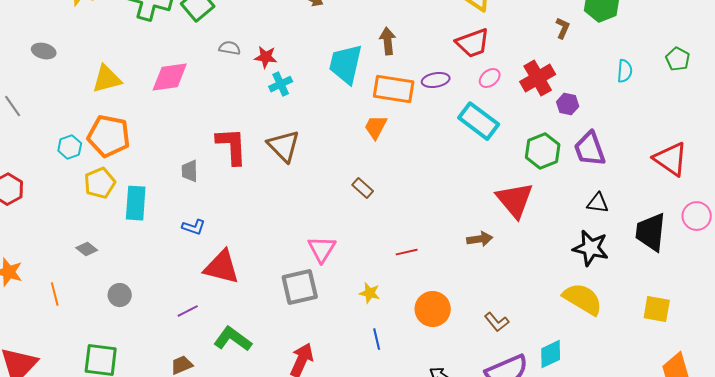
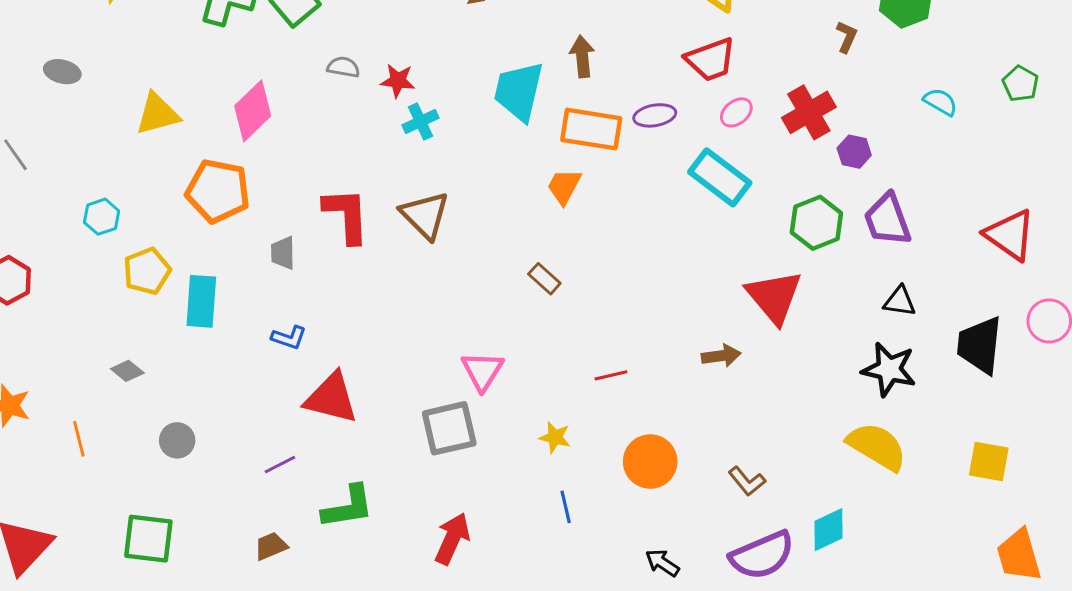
cyan semicircle: (625, 71) -> (940, 102), turned -65
pink diamond: (170, 77) -> (253, 111), turned -36
orange pentagon: (109, 136) -> (218, 191), moved
green L-shape: (233, 339) -> (348, 507), turned 135

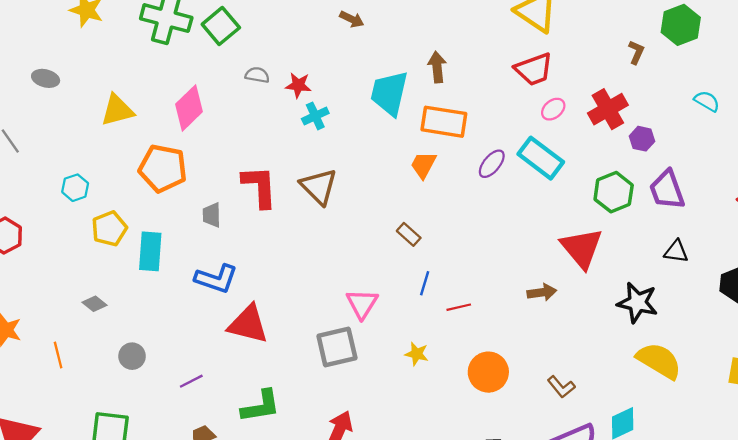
purple ellipse: (655, 115) -> (492, 164), moved, turned -40
blue L-shape: (289, 338) -> (216, 279), size x1.6
black star: (889, 369) -> (637, 303), moved
purple line: (280, 465) -> (191, 381), moved
blue line: (566, 507) -> (425, 283), moved, turned 30

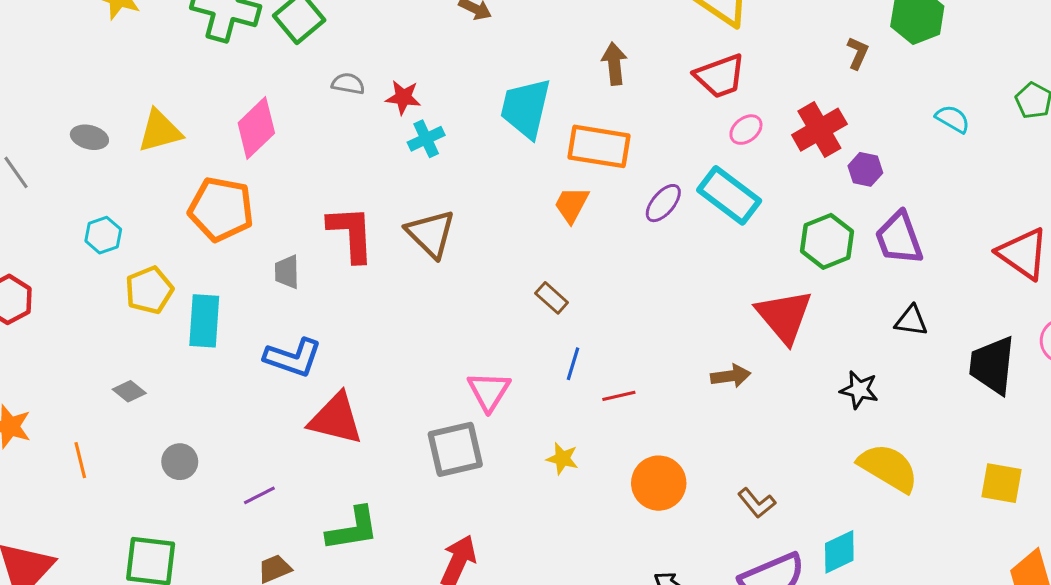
brown arrow: (437, 67) -> (614, 64), moved
gray ellipse: (46, 78) -> (89, 137), moved
black star: (637, 303) -> (859, 390), size x0.7

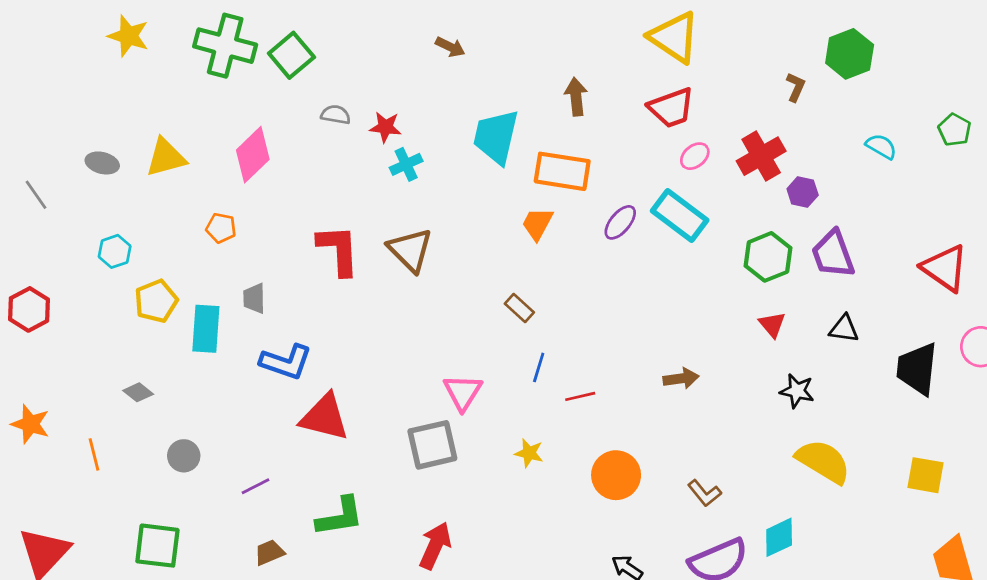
orange pentagon: (221, 209) -> (221, 228), size x0.5
gray trapezoid: (287, 272) -> (254, 298), moved
red triangle: (784, 316) -> (772, 325), moved, size x0.5

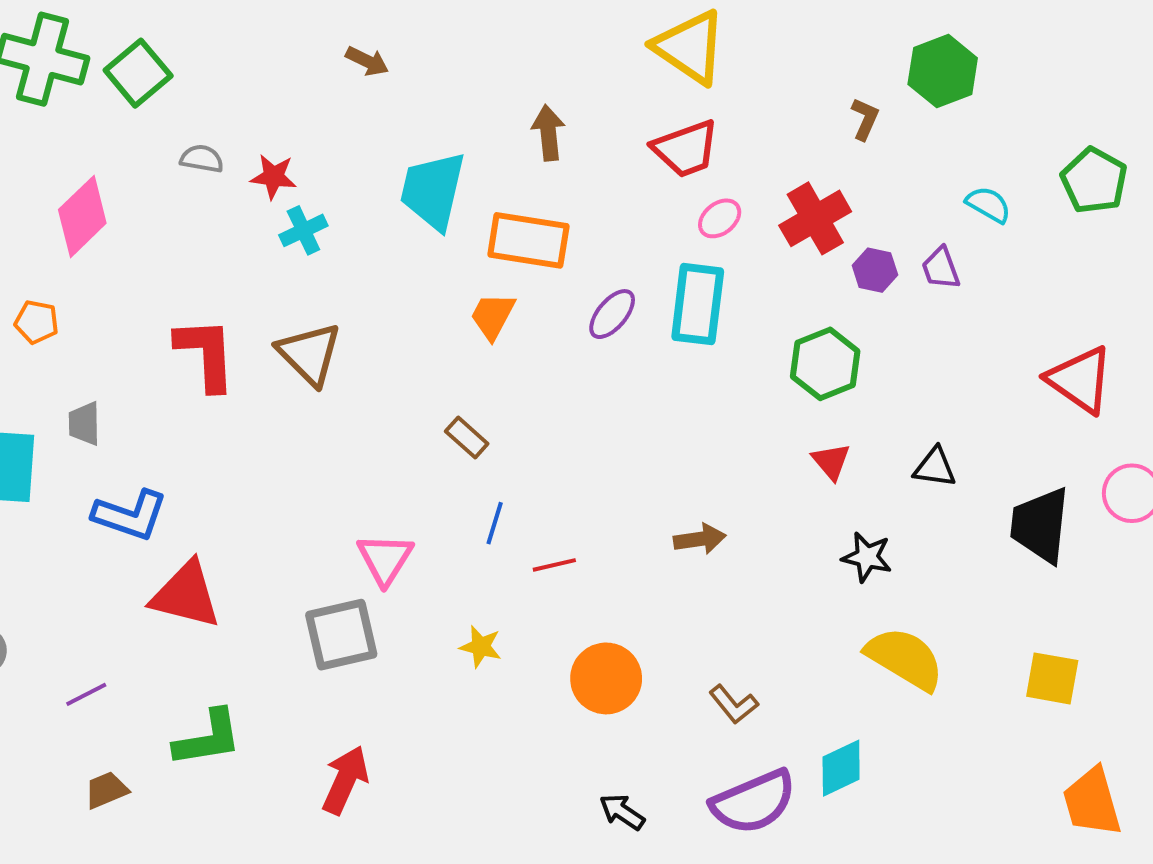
green pentagon: (954, 130) -> (1094, 181), size x1.4
cyan rectangle: (680, 215) -> (698, 304), turned 60
purple trapezoid: (833, 254) -> (941, 268), moved, size x0.6

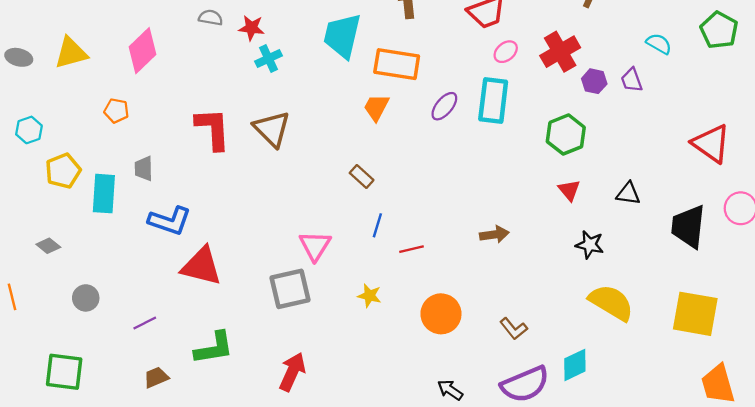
yellow square: (1052, 678) -> (695, 314), size x1.5

